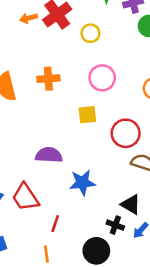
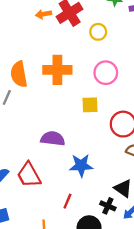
orange cross: (48, 79) -> (57, 70), size x1.4
red line: (55, 224) -> (67, 201), moved

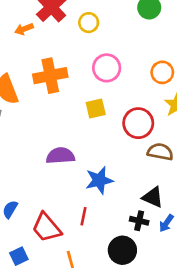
orange arrow: (44, 14) -> (24, 29), moved
red trapezoid: (29, 175) -> (46, 228), moved
red line: (67, 201) -> (84, 216), moved

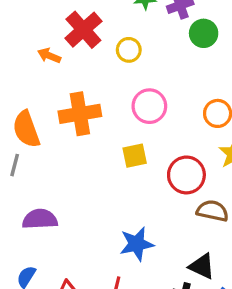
orange arrow: (24, 29) -> (49, 56), turned 42
purple semicircle: (60, 156) -> (40, 219), moved

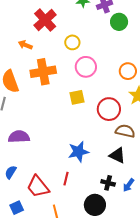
yellow circle: (129, 50) -> (72, 42), moved
orange arrow: (49, 56) -> (25, 45), moved
black triangle: (202, 266) -> (117, 155), moved

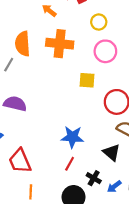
red line: (66, 179) -> (70, 164), moved

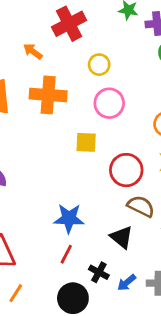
orange line: (31, 192) -> (16, 293), turned 32

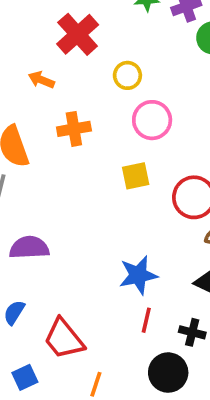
orange cross: (48, 95) -> (74, 129), size x0.7

